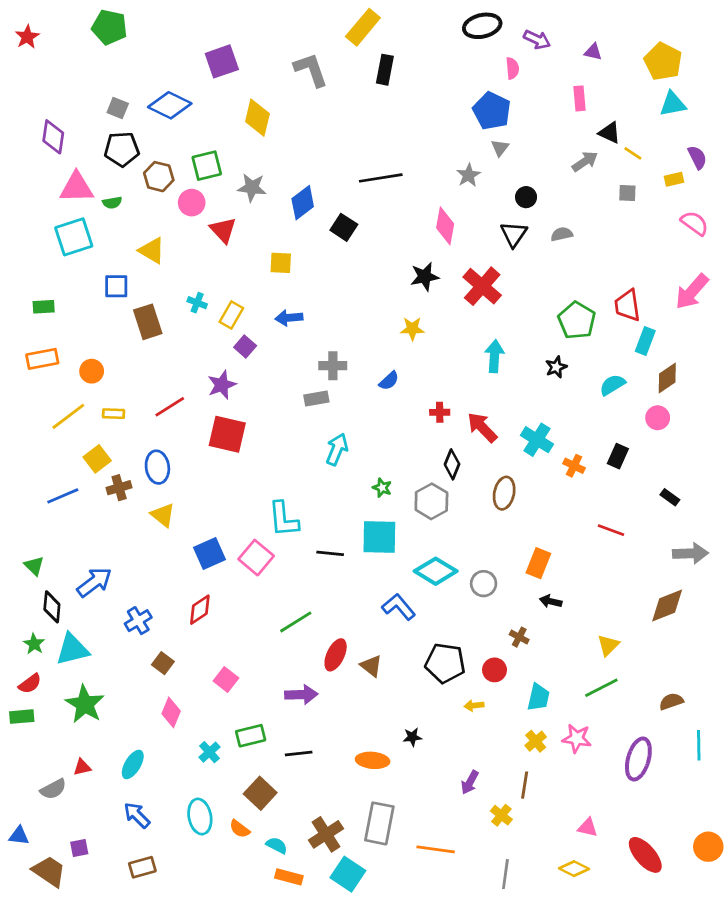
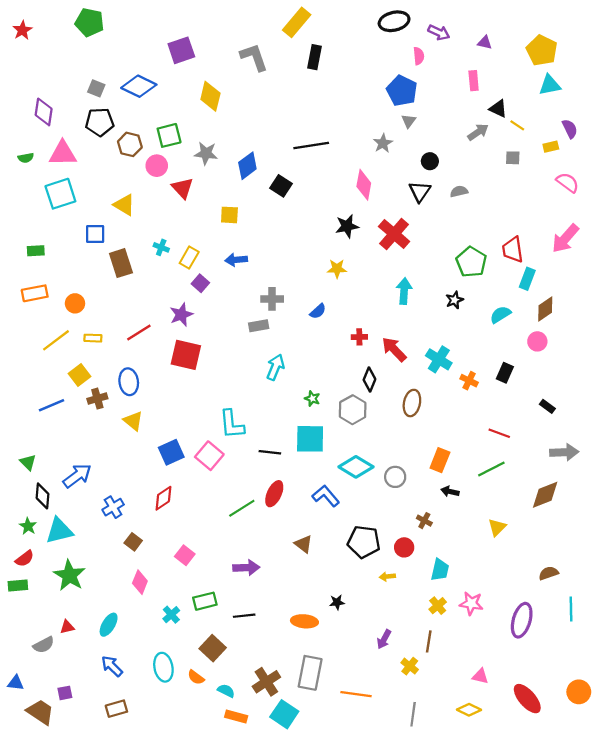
green semicircle: (112, 203) -> (26, 158), moved
red ellipse: (336, 655) -> (274, 494), moved
green line: (601, 688) -> (491, 469), moved

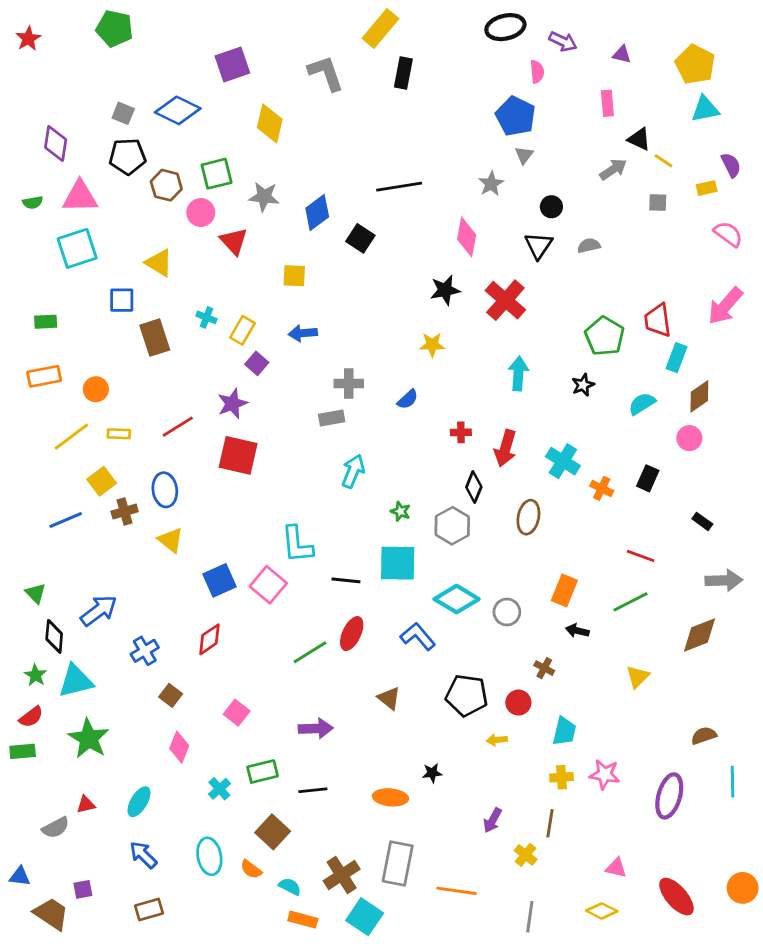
red arrow: (394, 349) -> (505, 448), turned -120
yellow cross: (438, 606) -> (561, 777), turned 36

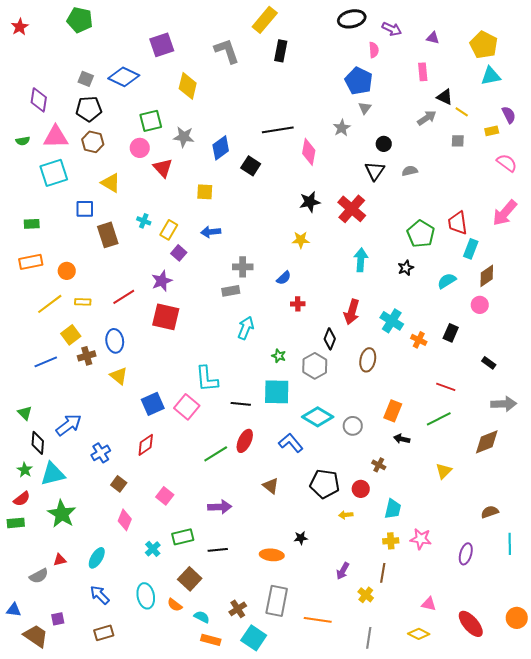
brown hexagon: (166, 185) -> (93, 142), moved
pink diamond: (467, 237) -> (309, 152), moved
red cross: (461, 432) -> (298, 304), moved
purple ellipse: (669, 796) -> (466, 554), size x0.7
brown cross: (342, 875) -> (238, 609), size x0.7

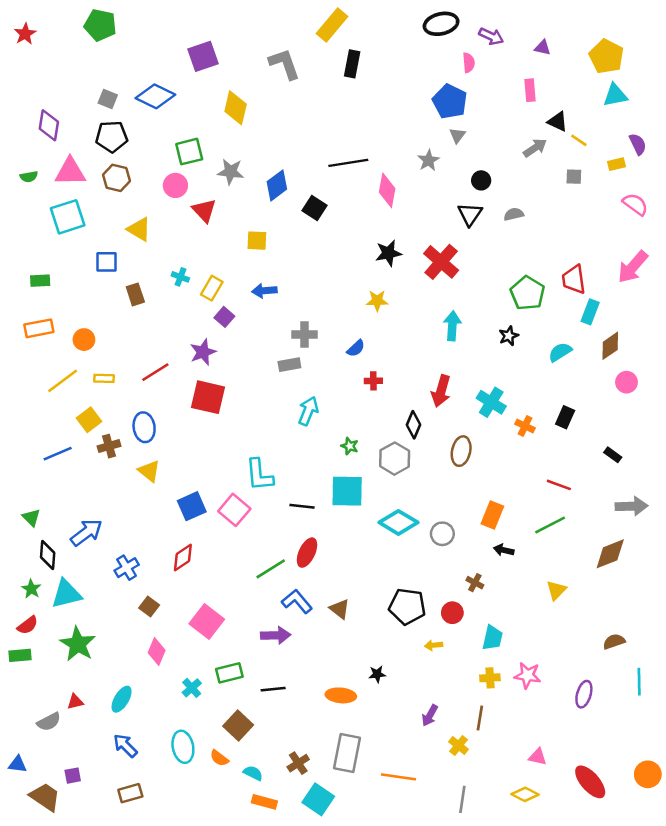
brown rectangle: (108, 235) -> (135, 294), size x0.7
pink circle: (480, 305) -> (627, 382), moved
blue L-shape: (291, 443) -> (297, 601), moved
pink square: (165, 496) -> (207, 621), size x1.5

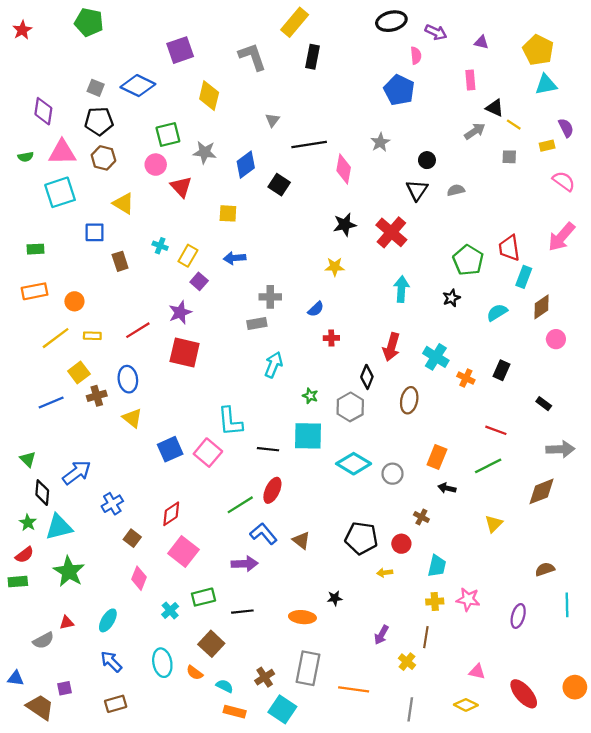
gray triangle: (457, 135) -> (272, 120), moved
red diamond: (183, 558) -> (171, 514), moved

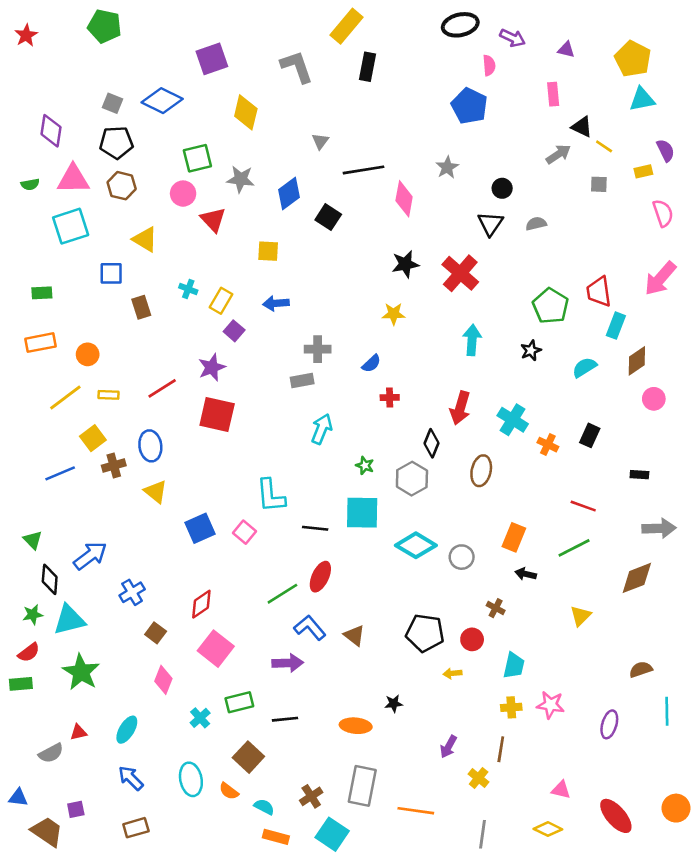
pink semicircle: (564, 181) -> (663, 213), turned 35
black rectangle: (544, 404) -> (639, 475), turned -32
pink square: (208, 453) -> (245, 532), size x0.7
green star: (28, 523) -> (33, 615), turned 30

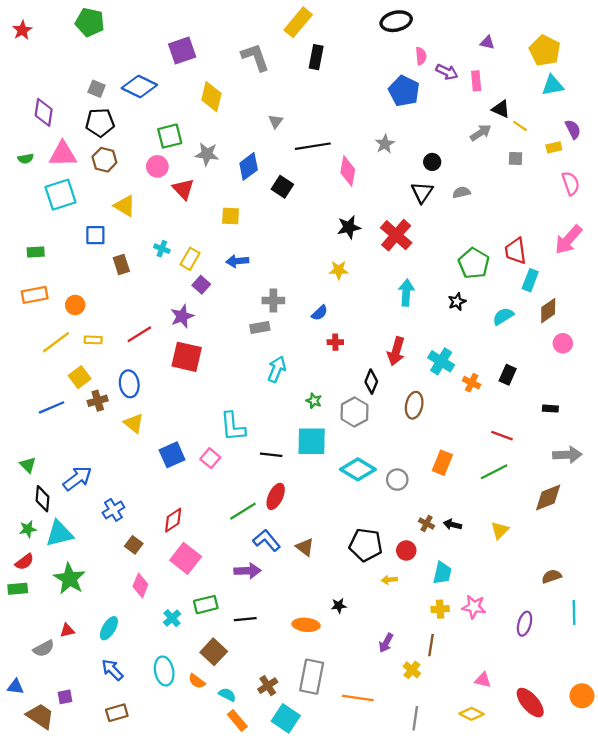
purple arrow: (513, 38) -> (447, 72), moved
black arrow: (526, 574) -> (452, 525), moved
orange rectangle: (276, 837) -> (237, 721), turned 35

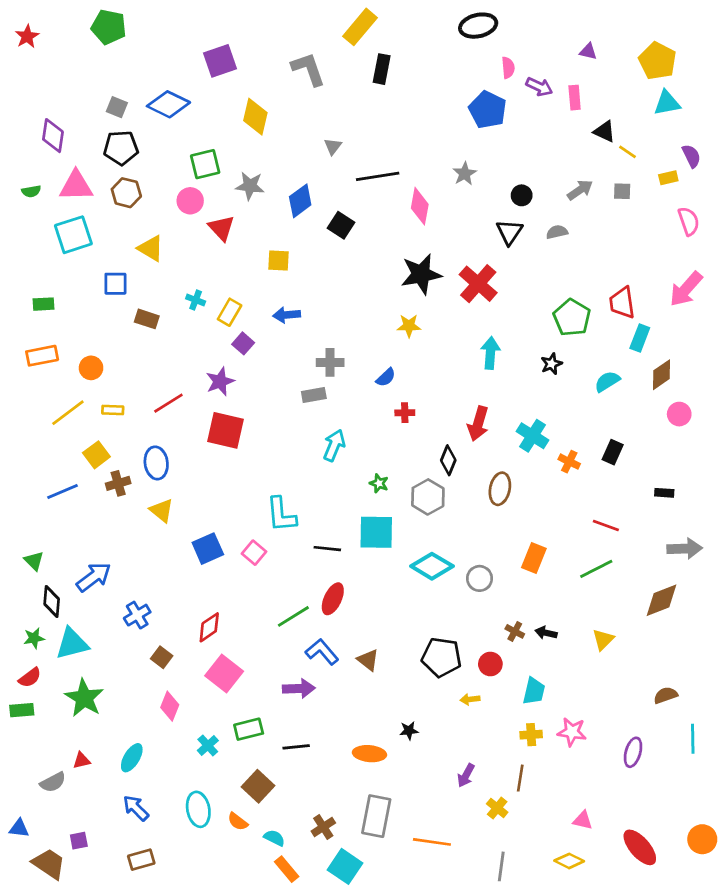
gray arrow: (481, 133) -> (580, 190), moved
black star: (349, 227) -> (421, 274), size x1.4
brown rectangle: (121, 264) -> (147, 319), turned -54

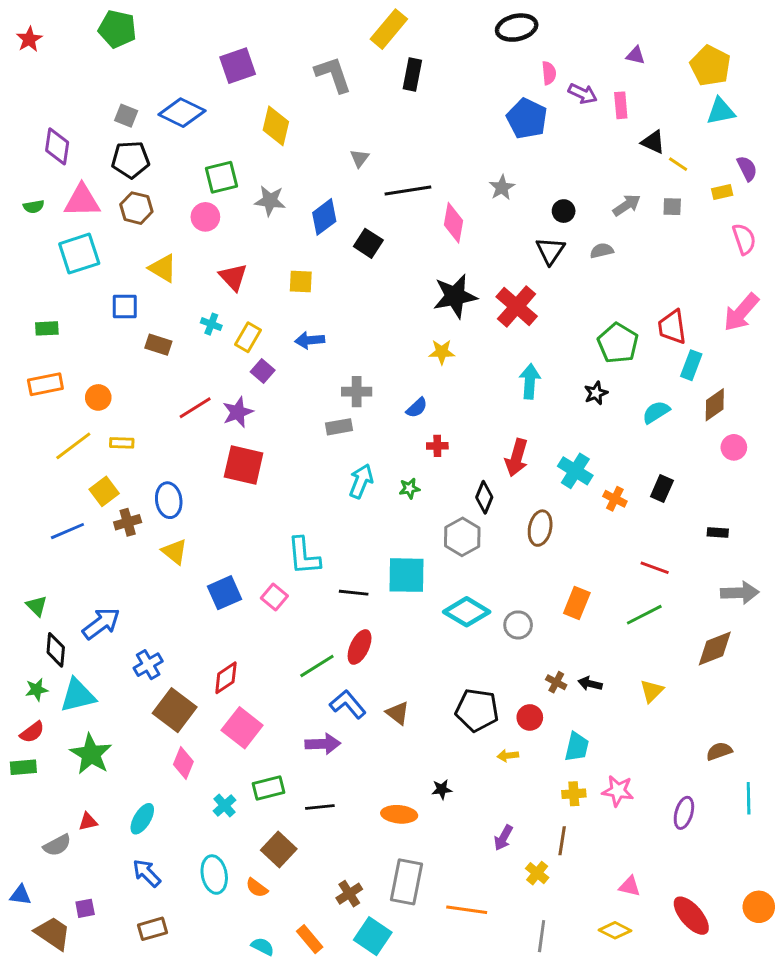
red triangle: (221, 228) -> (233, 277), moved
red line: (168, 403) -> (195, 408), moved
green star: (379, 483) -> (409, 488), moved, turned -30
brown square: (162, 657) -> (175, 710), size x1.8
cyan semicircle: (274, 838) -> (263, 946), moved

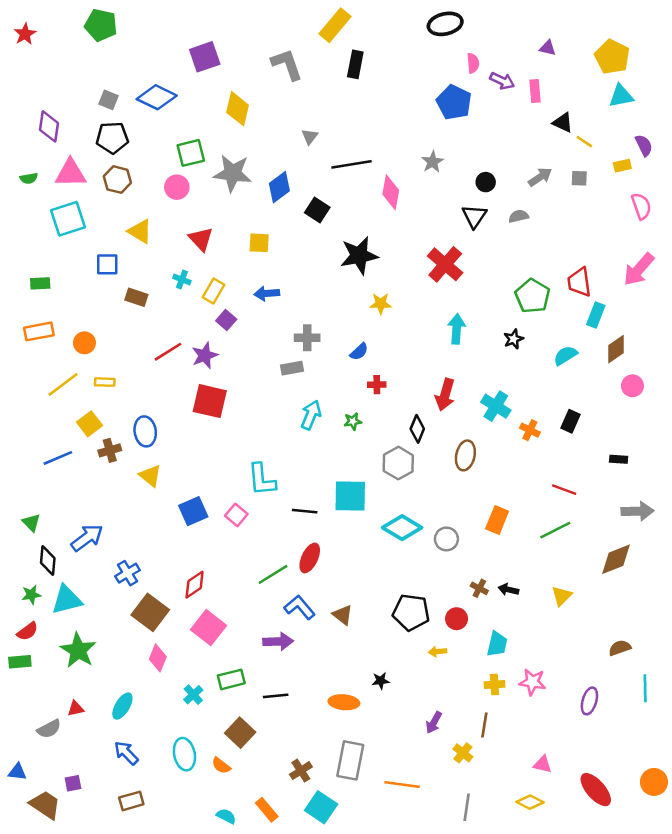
gray star: (270, 201) -> (233, 173), size x1.4
black star: (455, 296) -> (359, 255), moved

